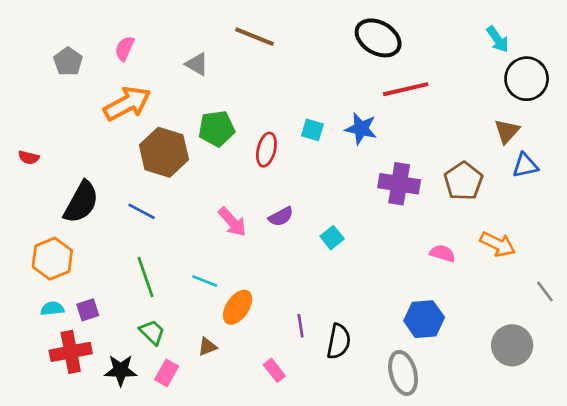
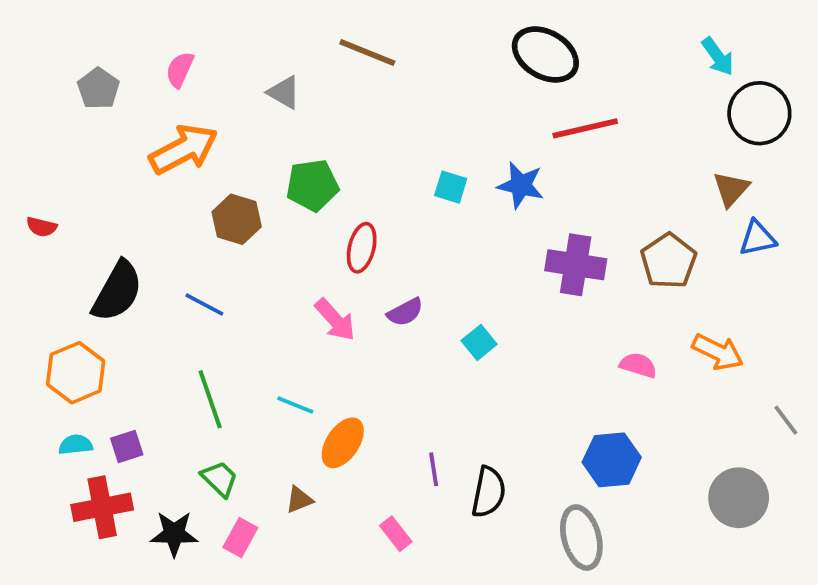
red ellipse: (266, 150) -> (362, 248), moved
brown hexagon: (164, 152) -> (237, 219), size x0.7

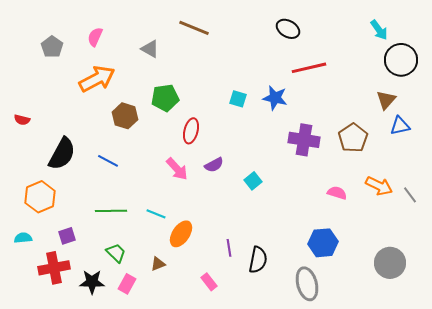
black ellipse: (545, 54) -> (288, 29), size x0.7
green line: (210, 399) -> (111, 211), turned -72
gray line: (786, 420) -> (410, 195), moved
cyan semicircle: (76, 445) -> (23, 238), moved

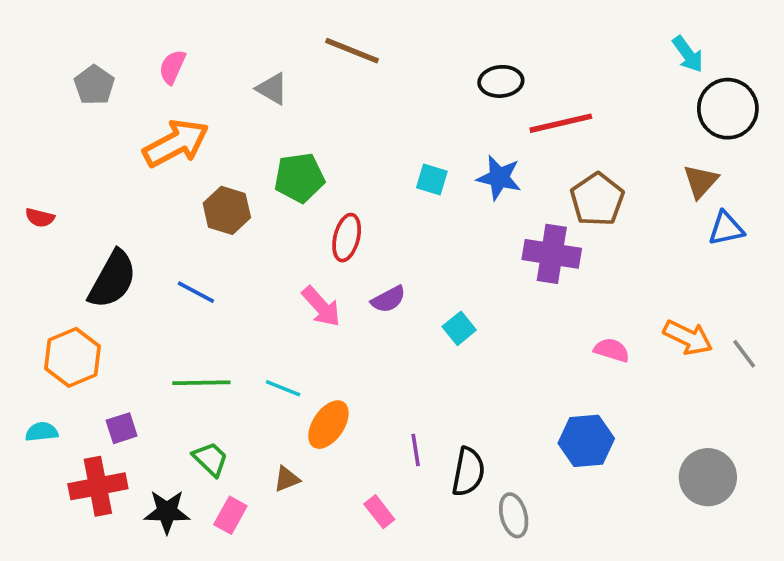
black ellipse: (288, 29) -> (501, 81), moved, turned -35
brown pentagon: (353, 138) -> (597, 199), moved
gray ellipse: (307, 284) -> (514, 515), moved, size x0.7

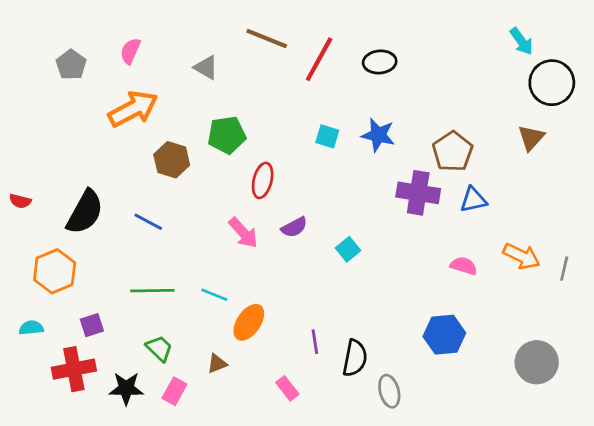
red line: (561, 123) -> (319, 59), moved, turned -48
red semicircle: (40, 218) -> (20, 201), moved
blue triangle: (726, 228) -> (473, 200), moved
gray line: (744, 354) -> (564, 269), turned 50

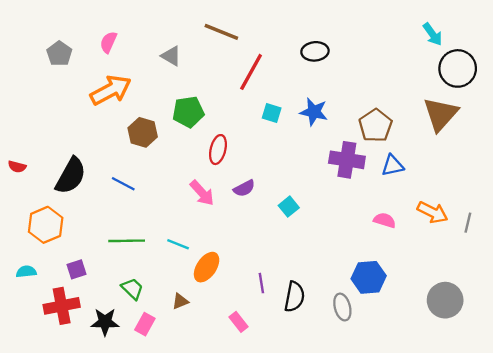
red line: (319, 59) -> (251, 72), moved
brown triangle: (531, 138) -> (441, 114), size x1.6
gray ellipse: (389, 391) -> (342, 307), moved

